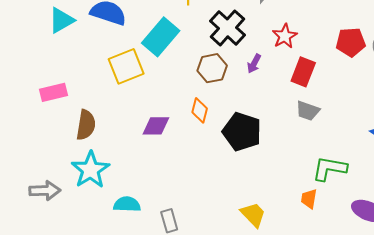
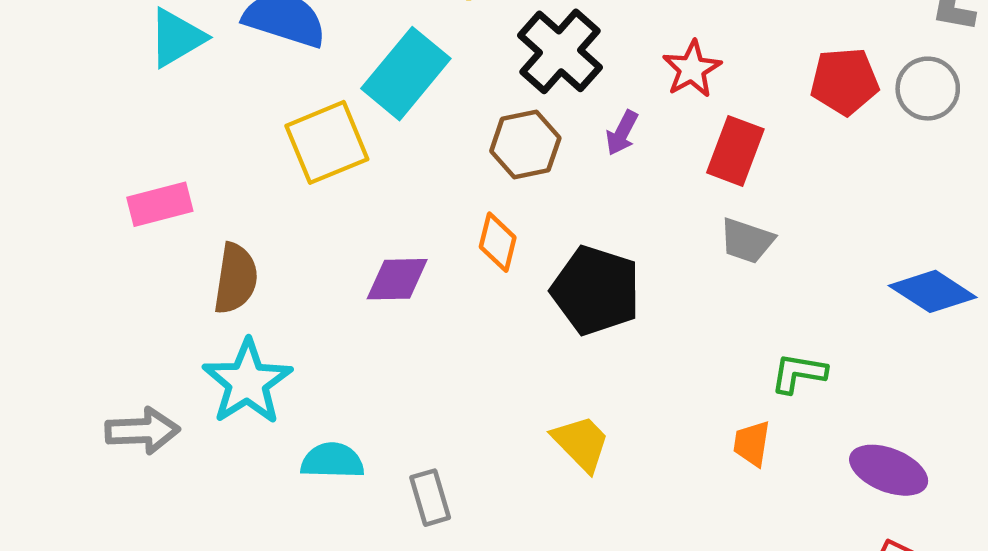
green L-shape: (329, 169) -> (799, 373), size x0.7
yellow trapezoid: (253, 215) -> (581, 443), moved

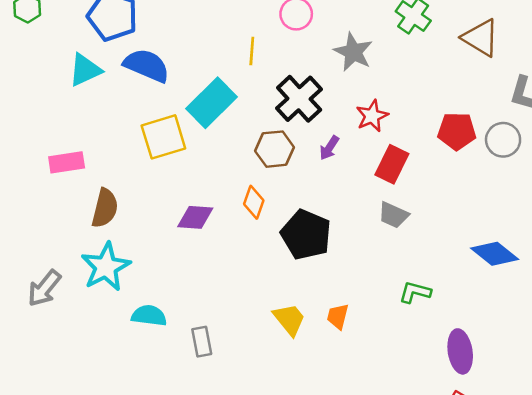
gray arrow: (142, 431) -> (44, 288), turned 126
orange trapezoid: (752, 444) -> (338, 316), moved
purple ellipse: (889, 470) -> (460, 351), turned 54

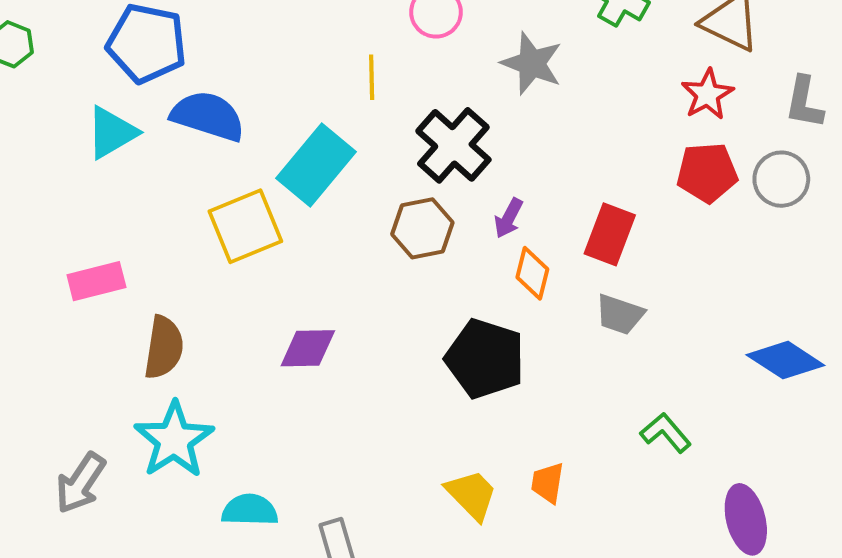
red star: (372, 116) -> (707, 94), moved
orange diamond: (254, 202) -> (532, 273), moved
green L-shape: (415, 292) -> (666, 433), turned 40

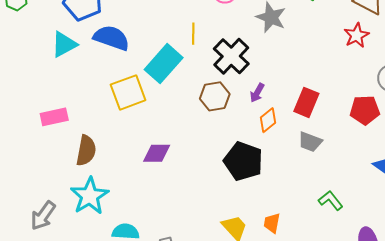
yellow line: (372, 77) -> (193, 34), moved
red pentagon: (707, 173) -> (365, 110), moved
orange diamond: (532, 273) -> (268, 120), turned 35

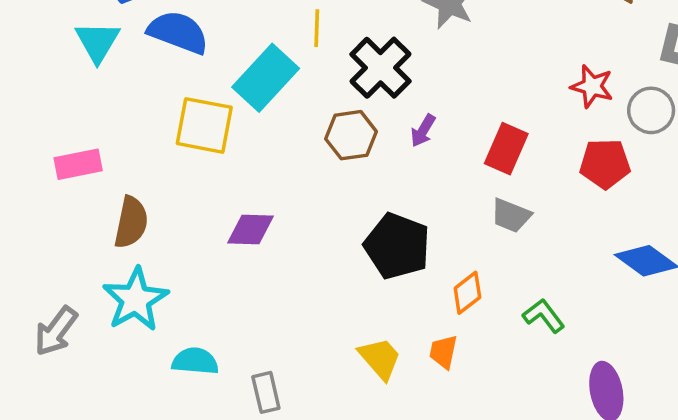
red star: (357, 35) -> (592, 86), moved, turned -30
cyan triangle: (64, 44) -> (97, 42), turned -32
yellow square: (128, 92) -> (204, 125), turned 30
orange diamond: (268, 120) -> (467, 293), moved

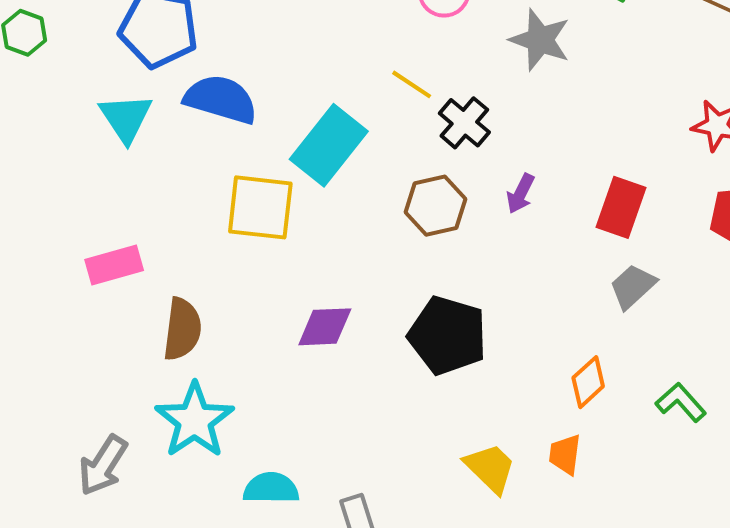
yellow line: (317, 28) -> (412, 84), moved, turned -54
black cross: (380, 68) -> (464, 123), size x0.7
gray trapezoid: (511, 215) -> (633, 286), turned 120
black pentagon: (397, 246) -> (447, 335), moved

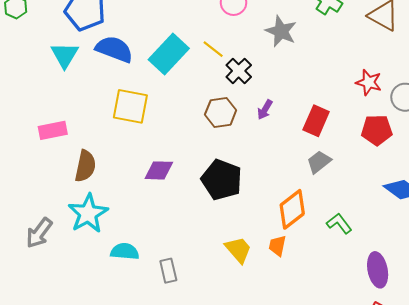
cyan rectangle: (329, 145) -> (169, 54), moved
orange diamond: (588, 382) -> (292, 209), size x1.5

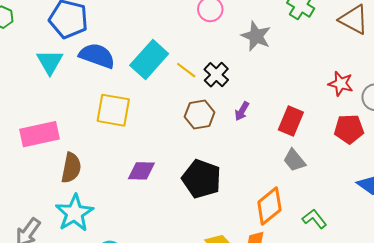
yellow line: (213, 49) -> (186, 70), moved
pink rectangle: (53, 130) -> (40, 134), size x1.4
gray trapezoid: (319, 162) -> (294, 160), turned -90

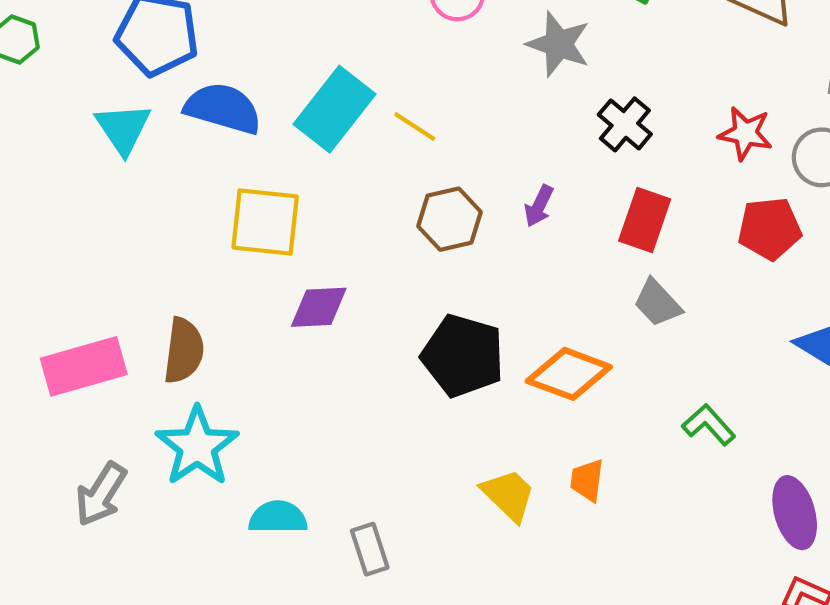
black cross: (216, 75) -> (625, 124), moved
pink rectangle: (40, 134) -> (84, 366), moved
purple diamond: (141, 171) -> (319, 307), moved
orange diamond: (269, 206) -> (569, 374), moved, turned 63

